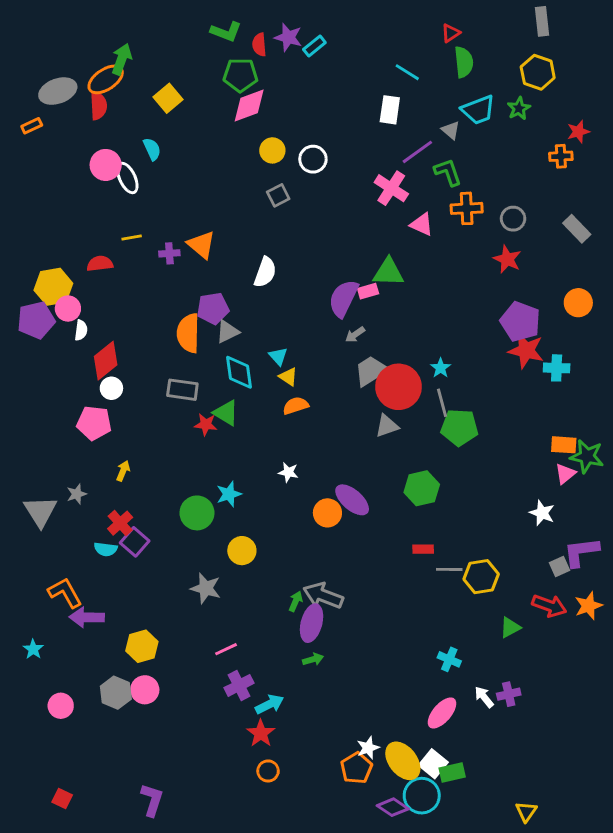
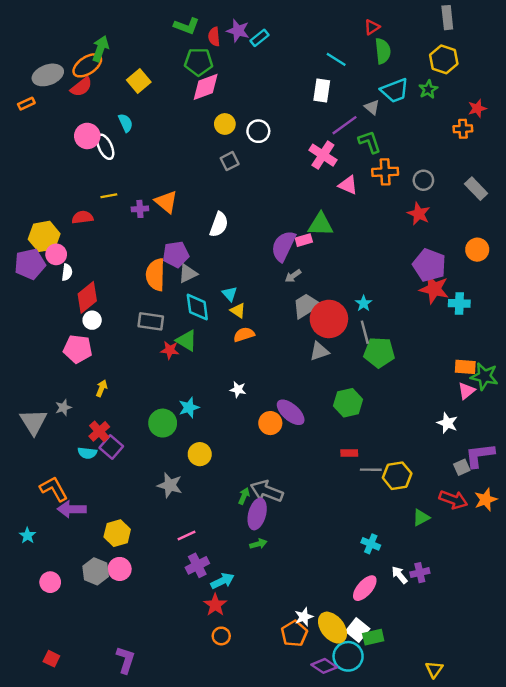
red semicircle: (98, 106) -> (81, 87), turned 55

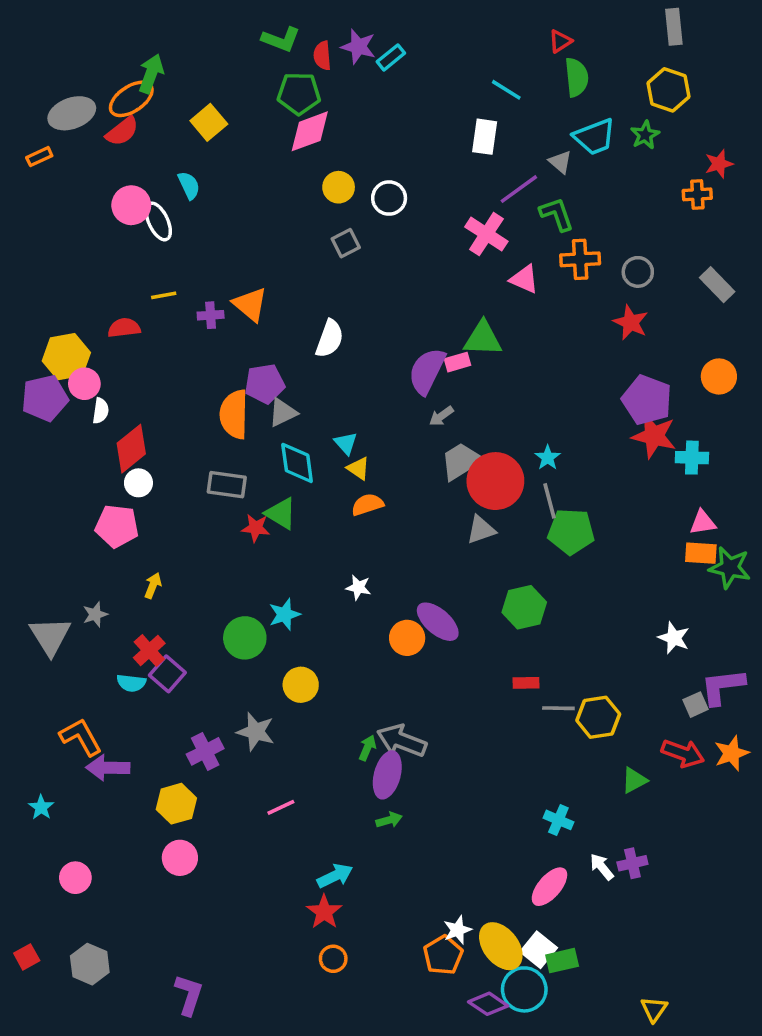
pink triangle: (466, 391) -> (703, 523), moved, turned 30
purple cross: (197, 565) -> (205, 751), moved
gray hexagon: (96, 571) -> (90, 964), moved
red square: (51, 659) -> (27, 957), moved, turned 35

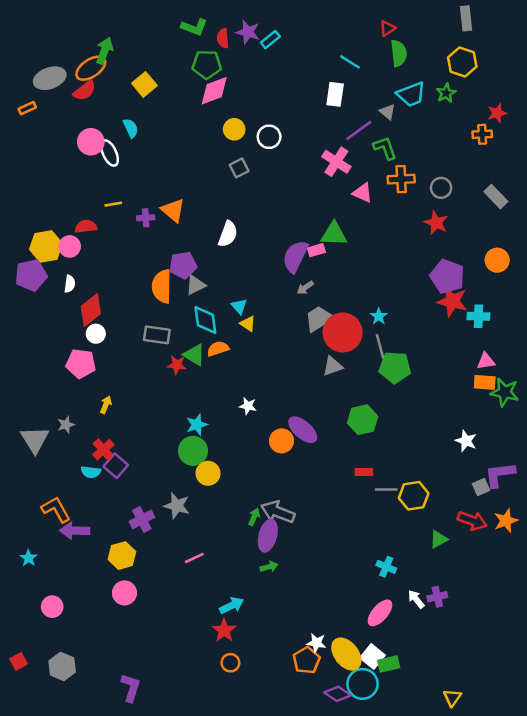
pink circle: (84, 384) -> (70, 246), moved
orange semicircle: (367, 504) -> (218, 349), moved
green circle: (245, 638) -> (193, 451), moved
white star: (458, 930) -> (316, 643), turned 30

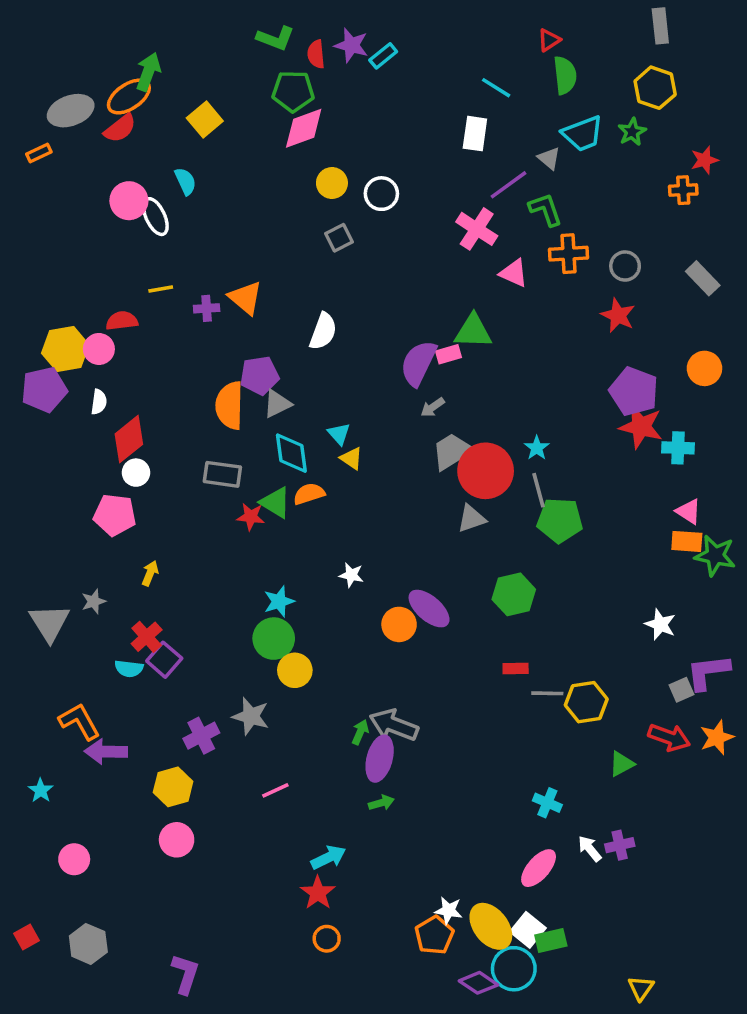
pink triangle: (486, 361) -> (689, 511), turned 42

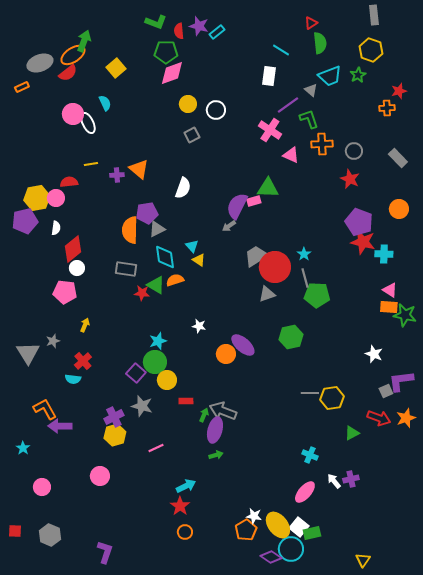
gray arrow: (433, 407) -> (229, 226), moved
purple square: (164, 660) -> (136, 373), moved
red rectangle: (516, 669) -> (186, 401), moved
yellow hexagon: (173, 787) -> (115, 435), moved
red square: (26, 937) -> (15, 531), turned 32

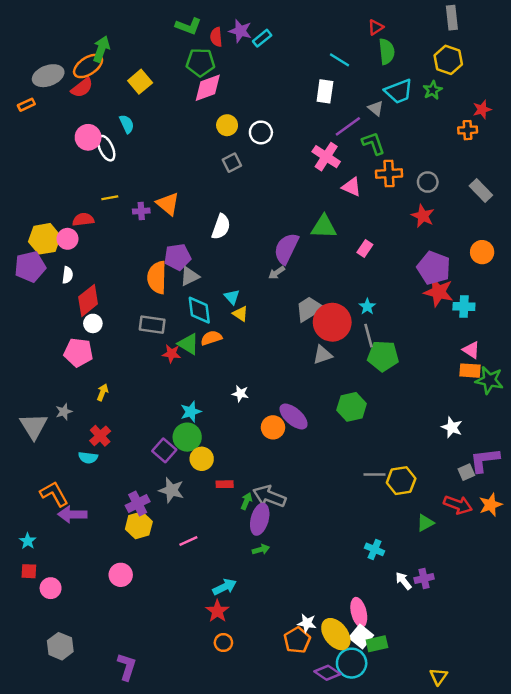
pink rectangle: (254, 201) -> (365, 248), moved, turned -40
pink ellipse: (305, 492) -> (359, 612), moved, turned -55
red square: (15, 531) -> (29, 571), moved

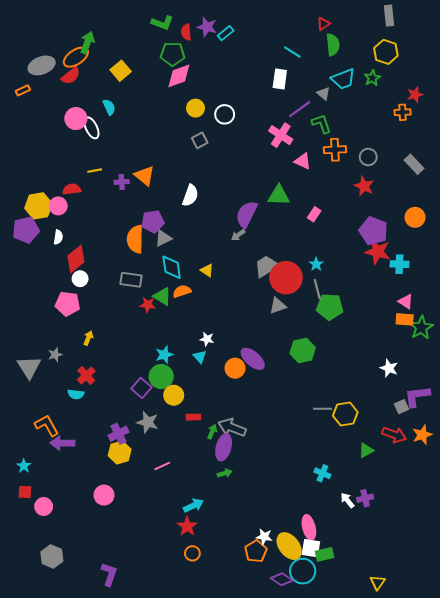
cyan triangle: (232, 297) -> (200, 357), moved
green star: (489, 380) -> (421, 328), turned 30
white square: (361, 636) -> (311, 548), turned -30

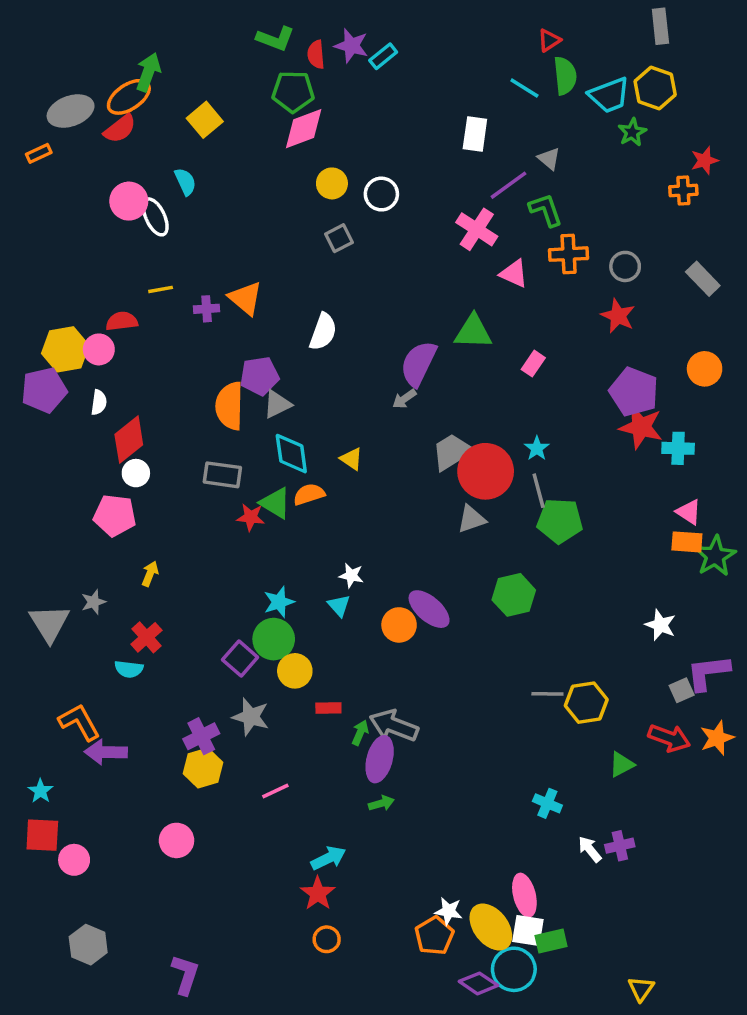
cyan line: (292, 52) -> (524, 88), moved
cyan trapezoid: (343, 79) -> (609, 95), moved
red square: (25, 492) -> (42, 835), size x1.5

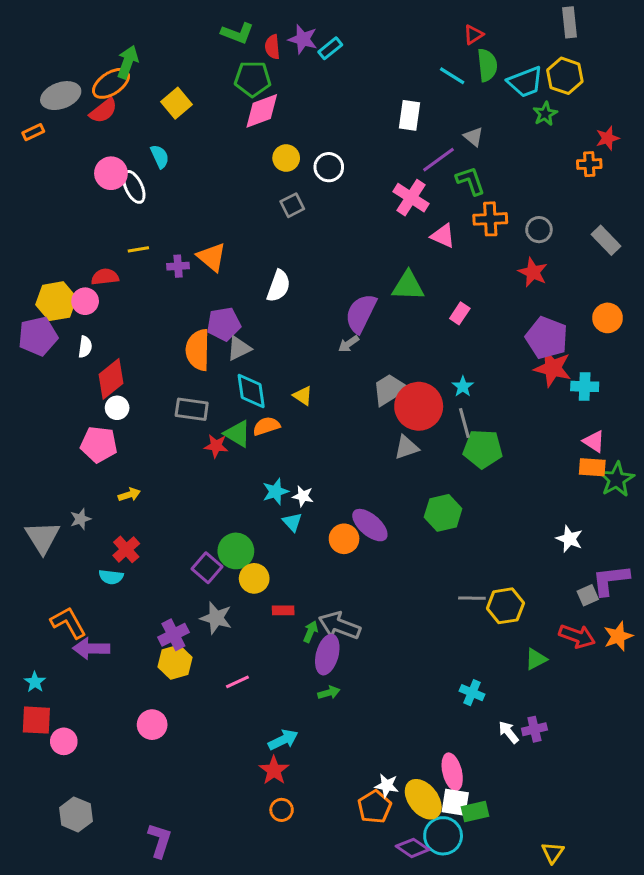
yellow arrow: (150, 574) -> (129, 495), turned 50
cyan star: (279, 602) -> (275, 492), moved

